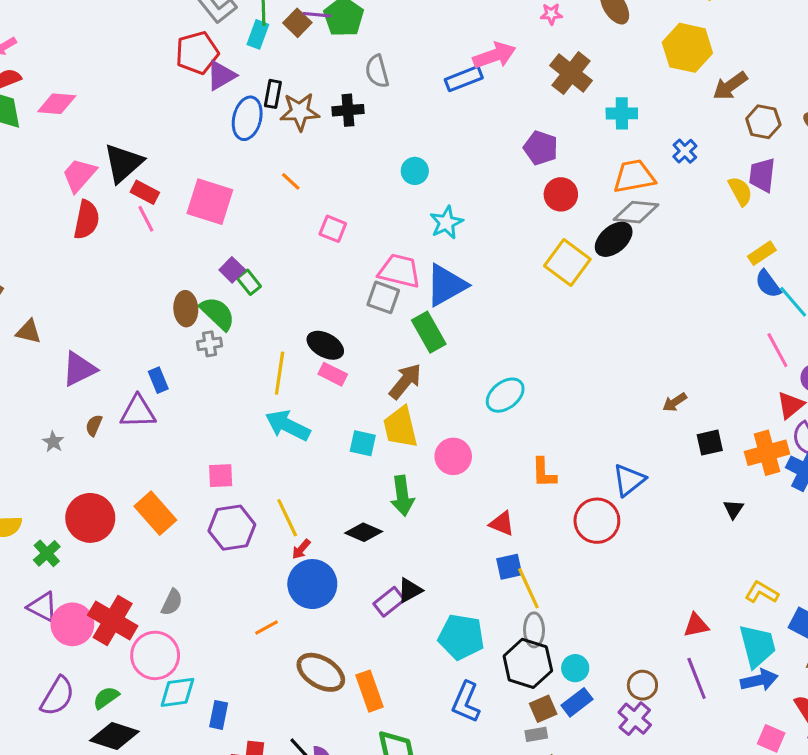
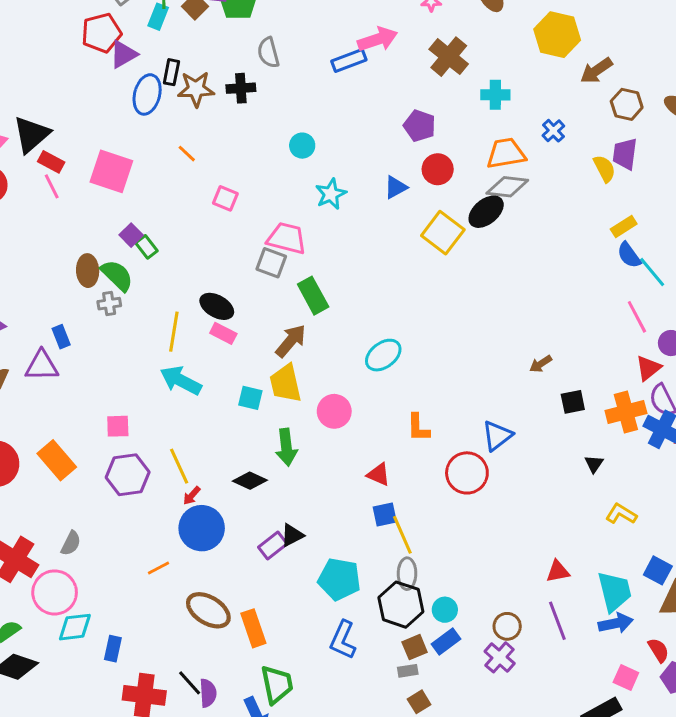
blue triangle: (446, 285) -> (396, 187), moved, size x0.6
yellow L-shape: (762, 592) -> (621, 514), moved

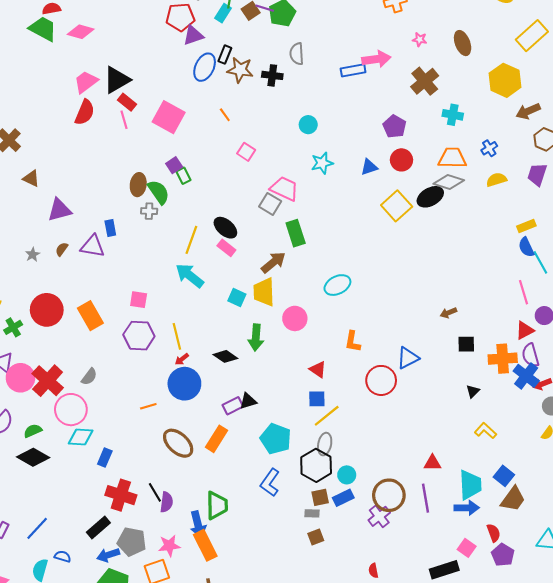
yellow semicircle: (604, 169) -> (496, 180), moved, turned -90
yellow line: (402, 535) -> (327, 416), turned 64
brown circle: (507, 626) -> (389, 495), size x1.6
orange rectangle: (253, 628) -> (217, 439), moved, turned 40

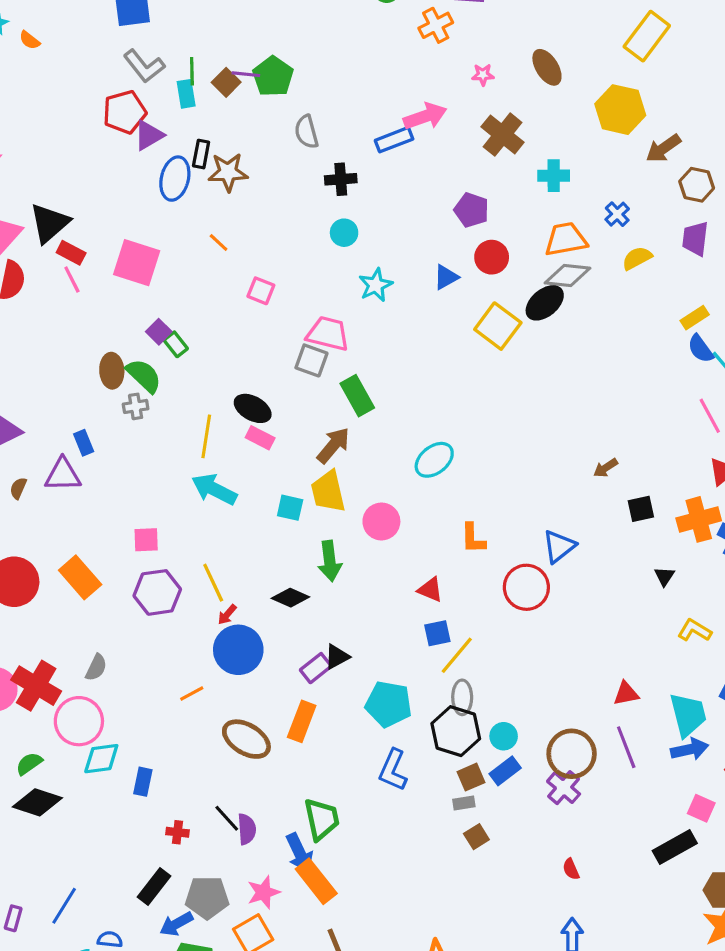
cyan rectangle: (223, 13) -> (186, 94), turned -30
black cross: (272, 75) -> (341, 179), moved
red cross: (121, 495) -> (177, 832), size x0.5

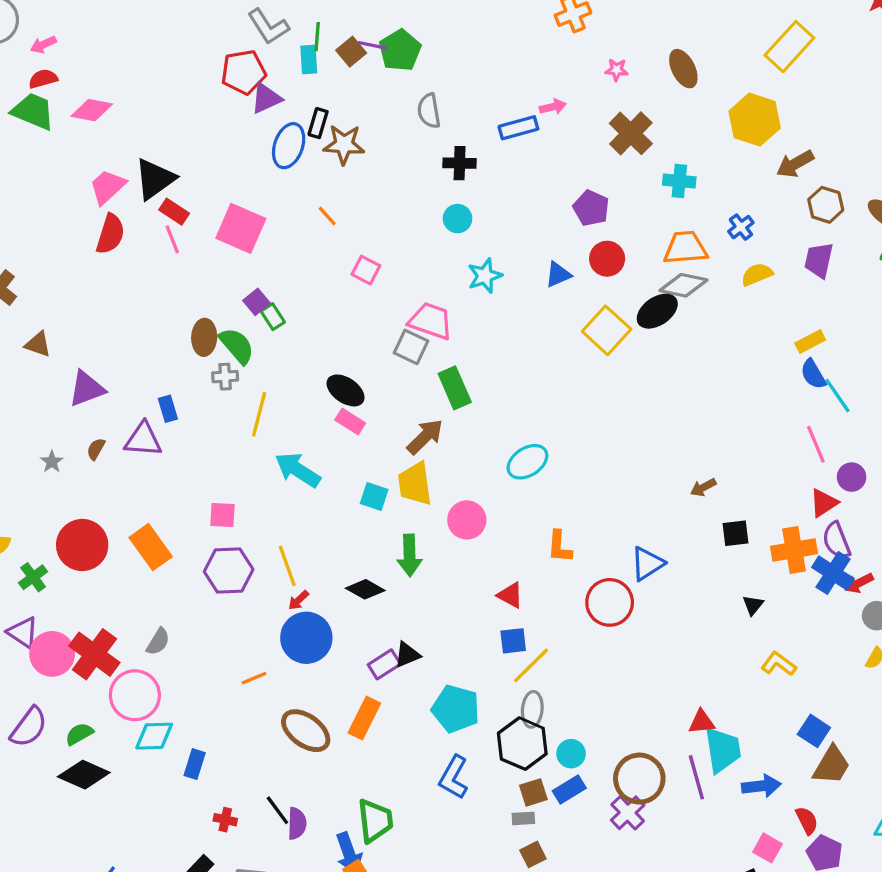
pink arrow: (425, 116) -> (553, 107), size x0.6
yellow line: (206, 436) -> (259, 414), moved
cyan trapezoid: (688, 715) -> (723, 750), moved

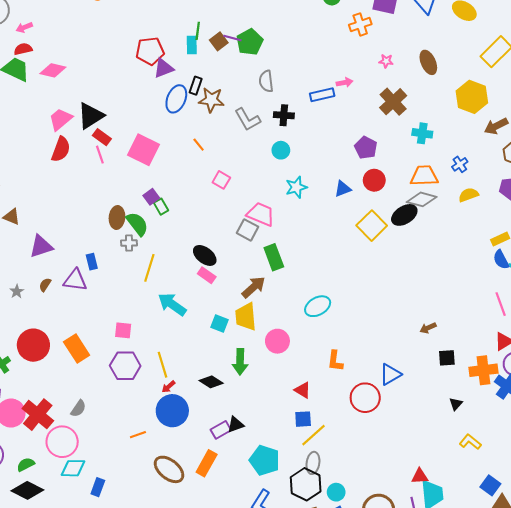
gray L-shape: (268, 27) -> (247, 119), moved

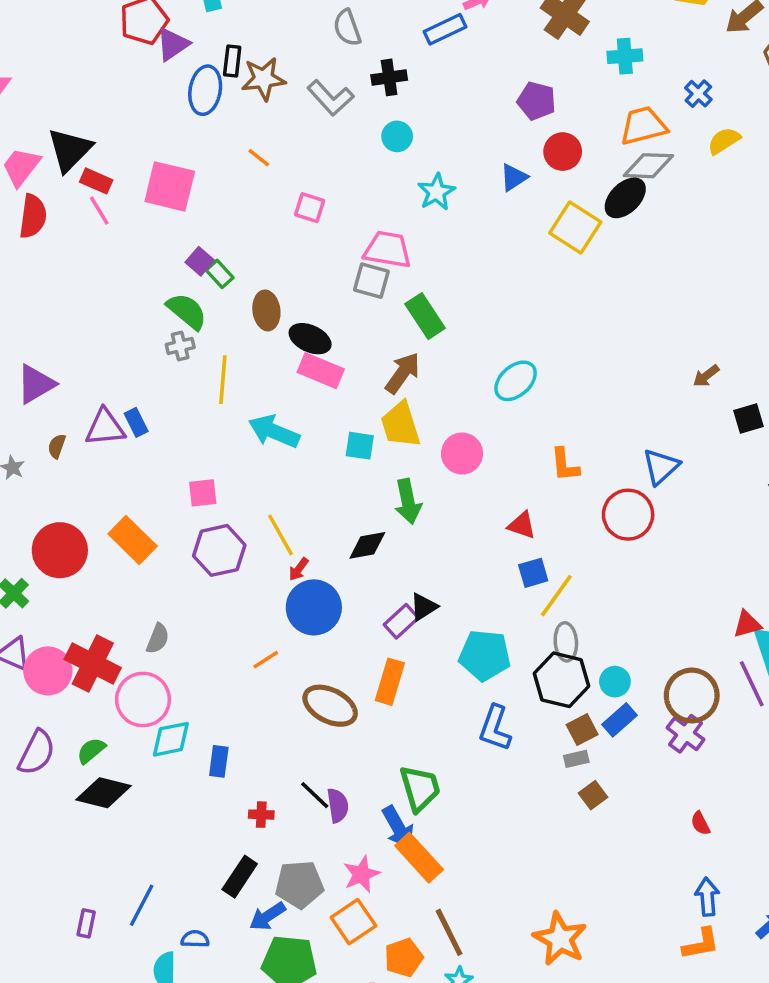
brown ellipse: (117, 218) -> (266, 310), moved
blue rectangle: (92, 262) -> (136, 422), moved
pink rectangle: (207, 275) -> (321, 371), size x1.4
black diamond: (211, 382) -> (367, 545), turned -30

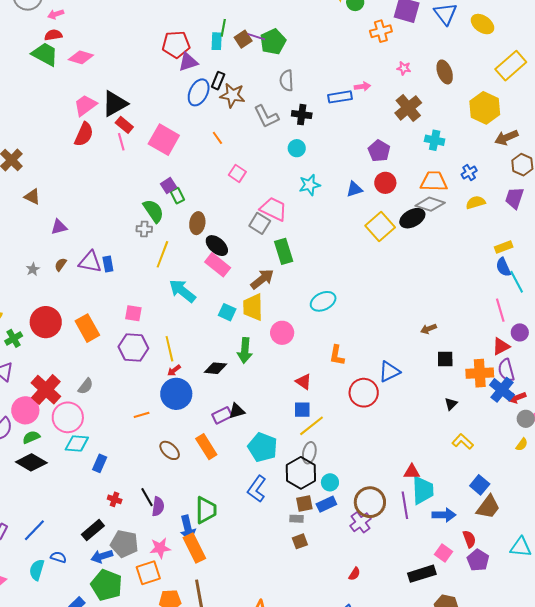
purple triangle: (36, 384) -> (59, 227), size x0.7
pink circle: (48, 671) -> (25, 410), moved
orange rectangle: (390, 682) -> (206, 447), turned -65
brown ellipse: (330, 706) -> (170, 450), size x0.7
red semicircle: (700, 823) -> (354, 574), turned -136

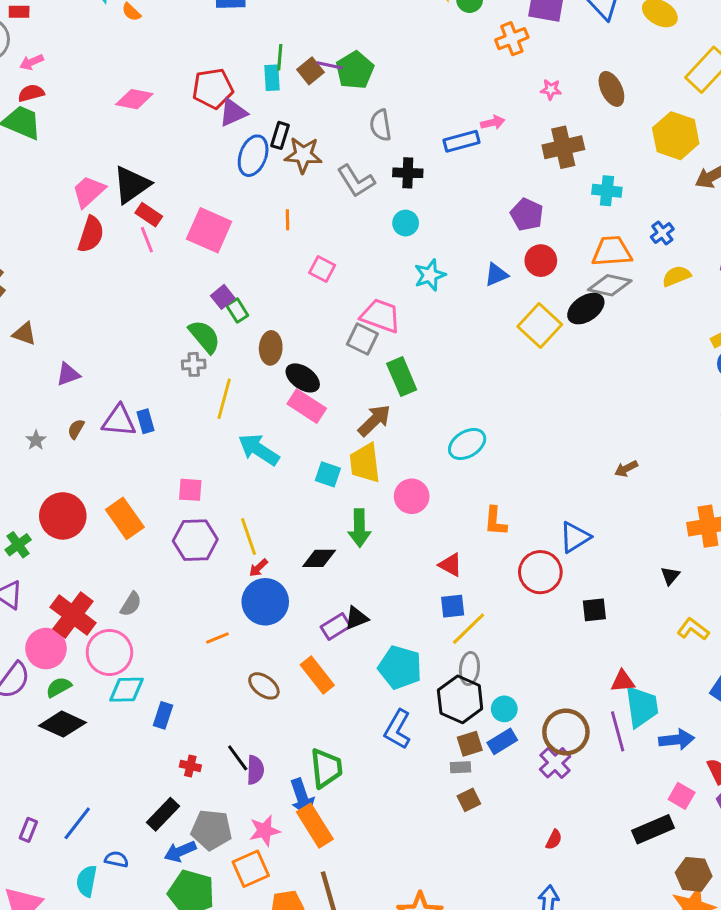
pink diamond: (81, 57) -> (134, 99), moved
brown cross: (408, 108) -> (563, 147), turned 32
orange line: (217, 138) -> (287, 220), turned 40
black square: (445, 359) -> (594, 610), moved

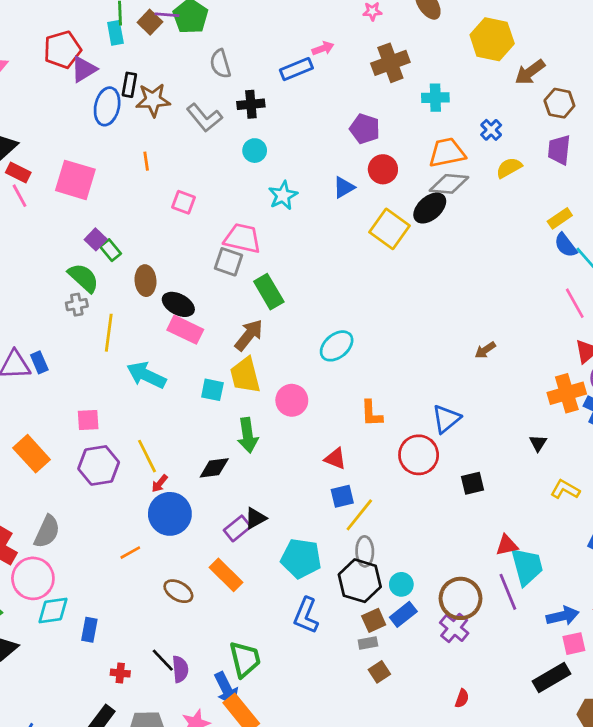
gray semicircle: (131, 604) -> (47, 532), size x1.4
blue arrow: (677, 740) -> (563, 616), moved
pink square: (682, 796) -> (574, 644), turned -35

